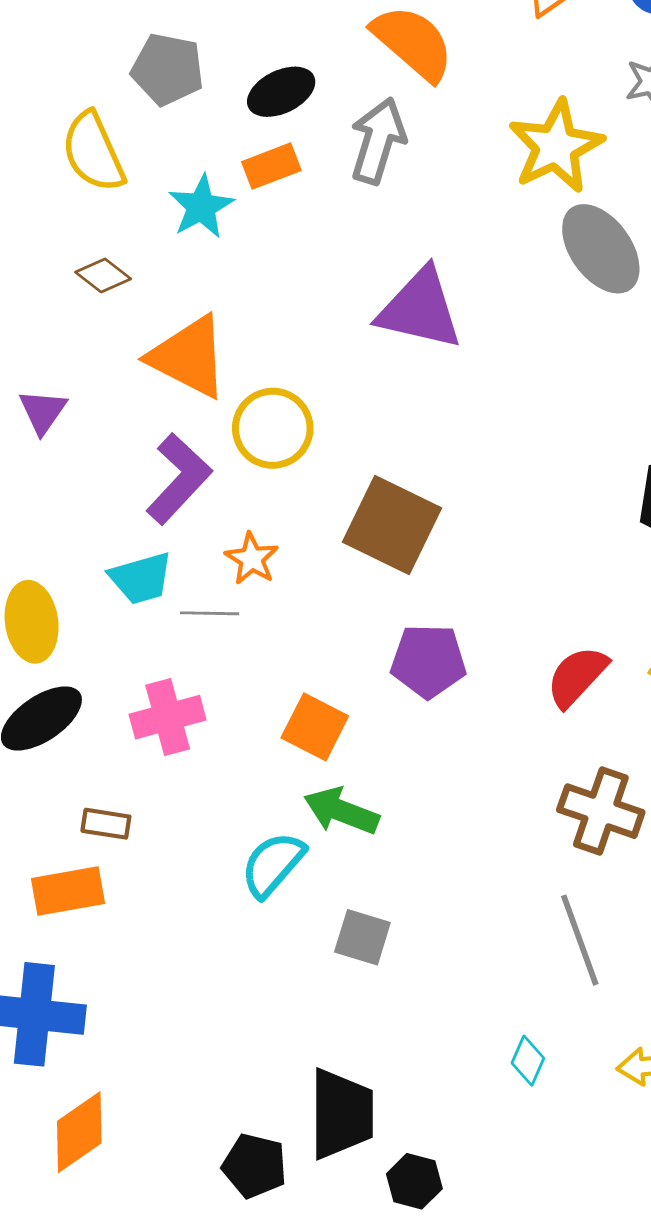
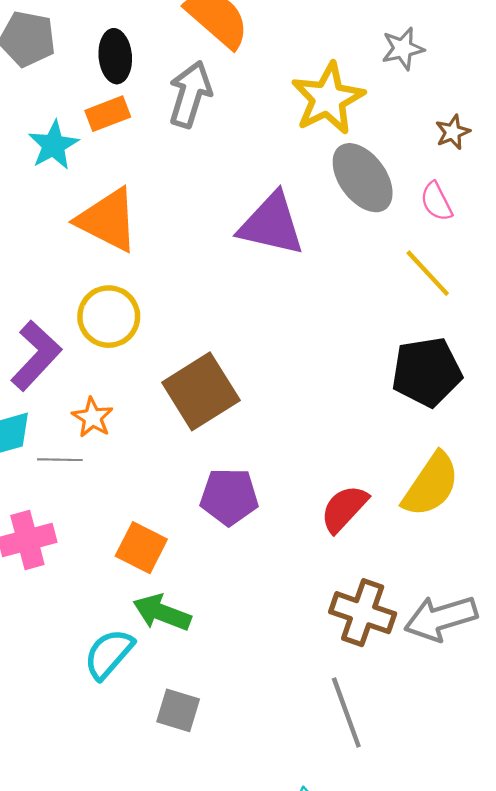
black ellipse: (281, 92) -> (115, 56), turned -69
purple triangle: (420, 309) -> (271, 224), moved
orange triangle: (189, 357) -> (108, 220), moved
brown square: (392, 525) -> (201, 391), turned 32

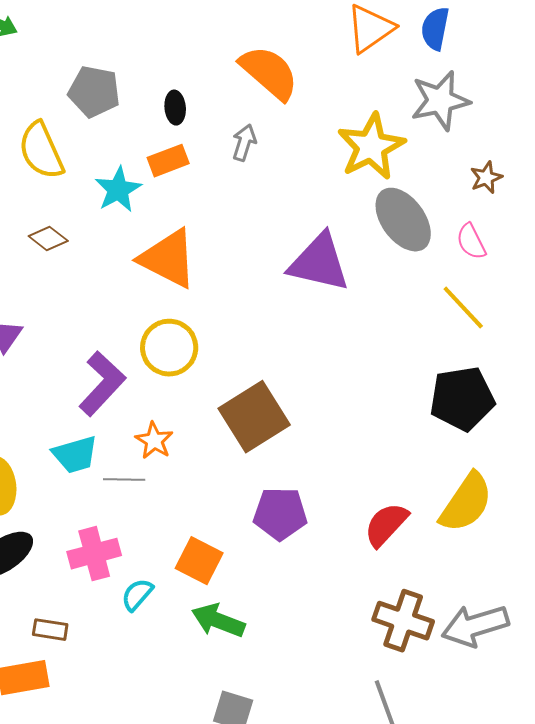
gray star: (403, 49) -> (440, 101), size x1.5
black ellipse: (115, 56) -> (175, 108), size x0.7
gray arrow: (190, 94) -> (244, 143), size x0.6
cyan semicircle: (109, 654) -> (137, 595), moved, size x0.7

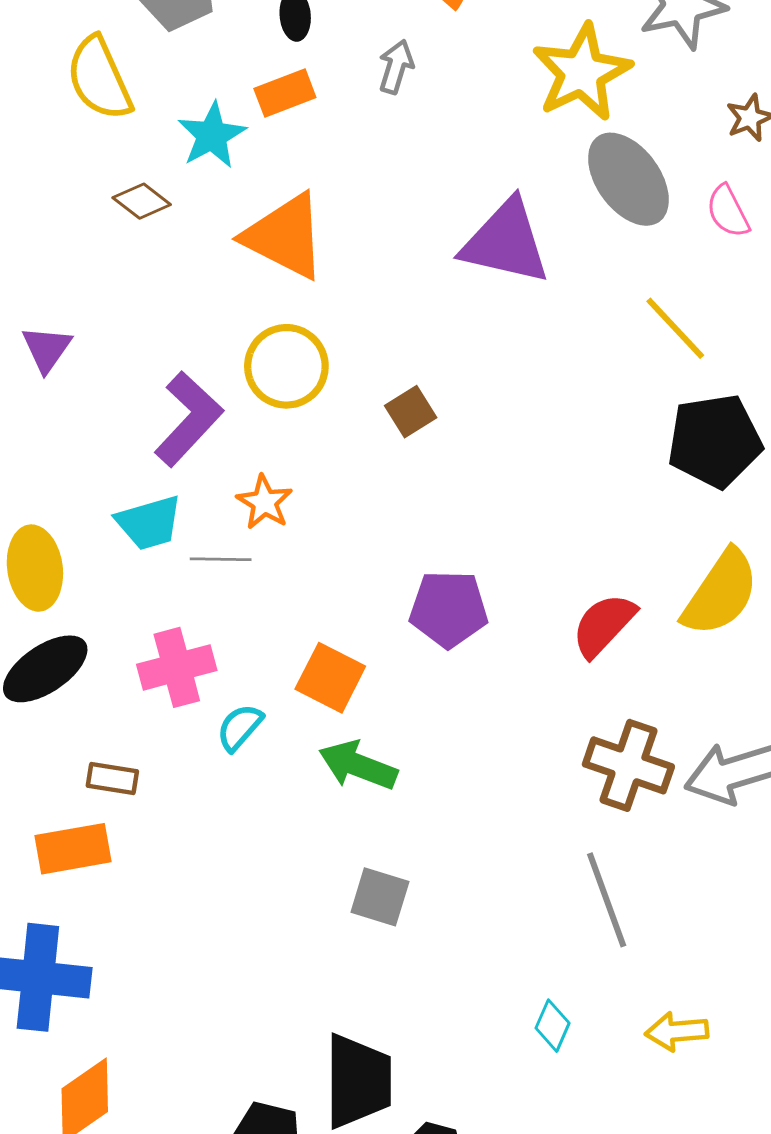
brown diamond: (48, 239) -> (142, 201), moved
yellow line: (463, 308) -> (675, 328), moved
brown square: (254, 417) -> (411, 412), moved, size x0.5

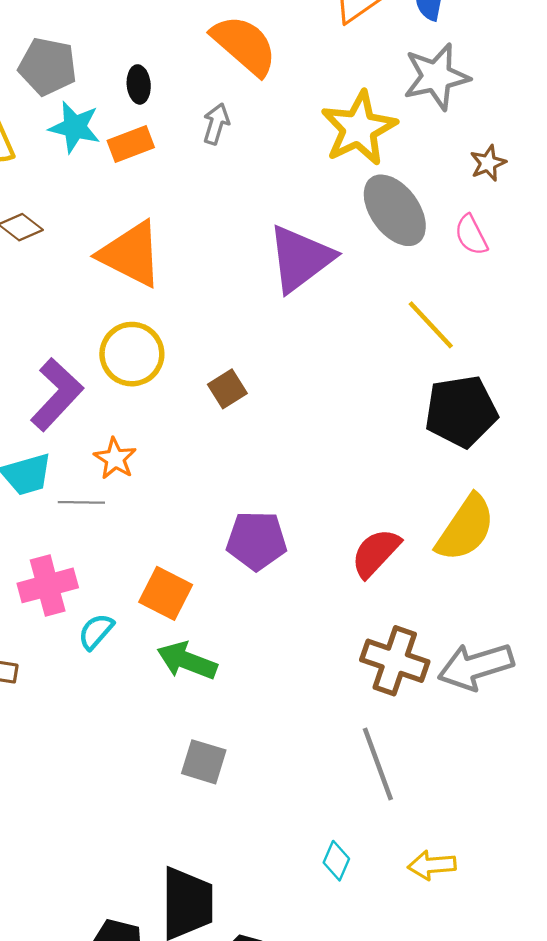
cyan star: (212, 135) -> (75, 127), moved, turned -30
purple triangle: (506, 242) -> (300, 259), turned -50

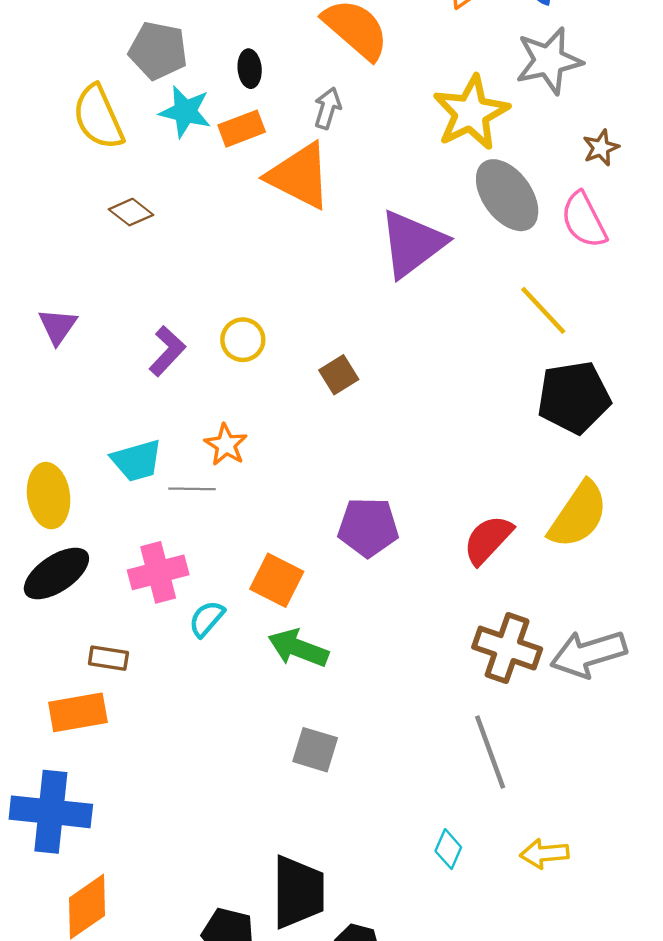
pink semicircle: (471, 235) -> (584, 220), size x1.4
orange triangle: (131, 254) -> (299, 176), moved
yellow circle: (132, 354) -> (243, 340), size x0.7
purple L-shape: (57, 394) -> (167, 351), moved, size x0.7

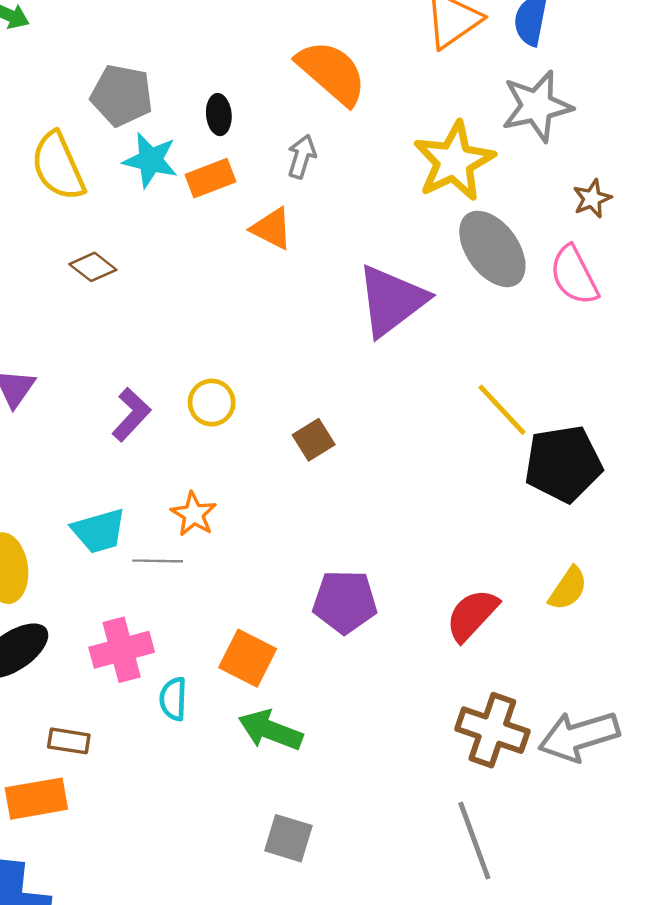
orange triangle: (299, 176) -> (272, 229), size x0.6
yellow line: (543, 310) -> (502, 410), moved
yellow semicircle: (578, 515) -> (568, 589), size x0.6
cyan semicircle: (207, 619) -> (173, 699), turned -39

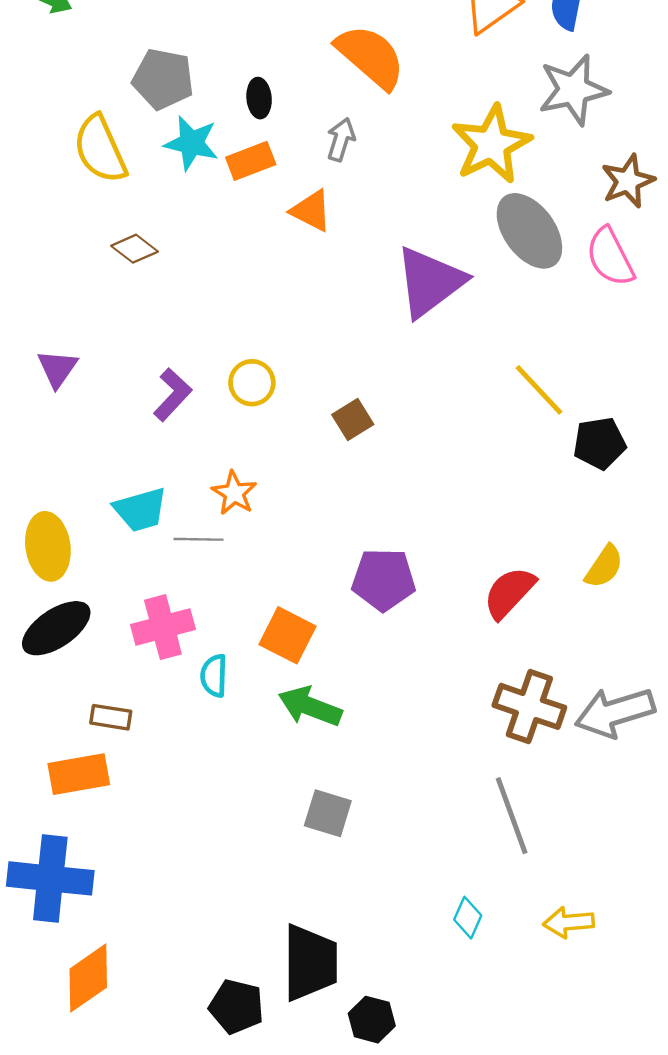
brown star: (592, 199) -> (628, 181), size x1.4
black pentagon: (563, 464) -> (599, 443), size x0.7

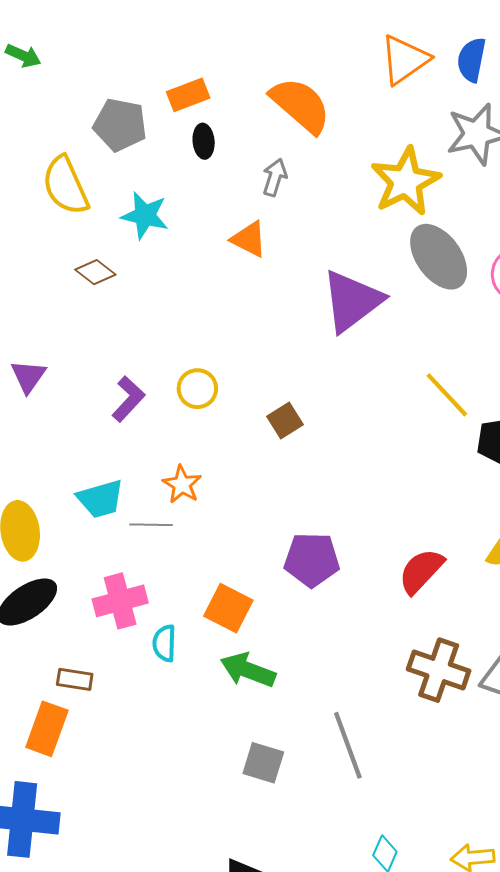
cyan star: (191, 143) -> (145, 215), moved
orange rectangle: (251, 161) -> (188, 95), moved
orange rectangle: (79, 774) -> (47, 729), turned -60
gray line: (512, 816) -> (348, 745), moved

